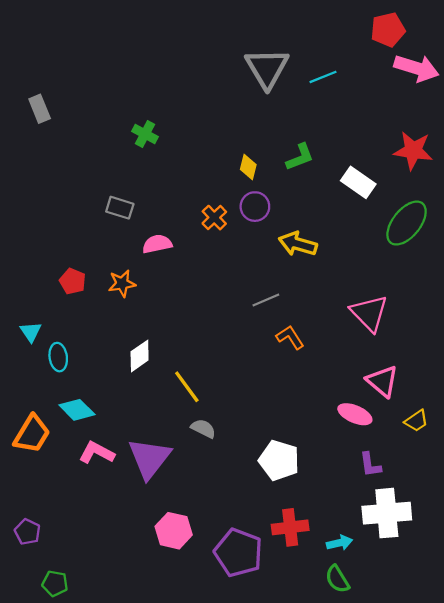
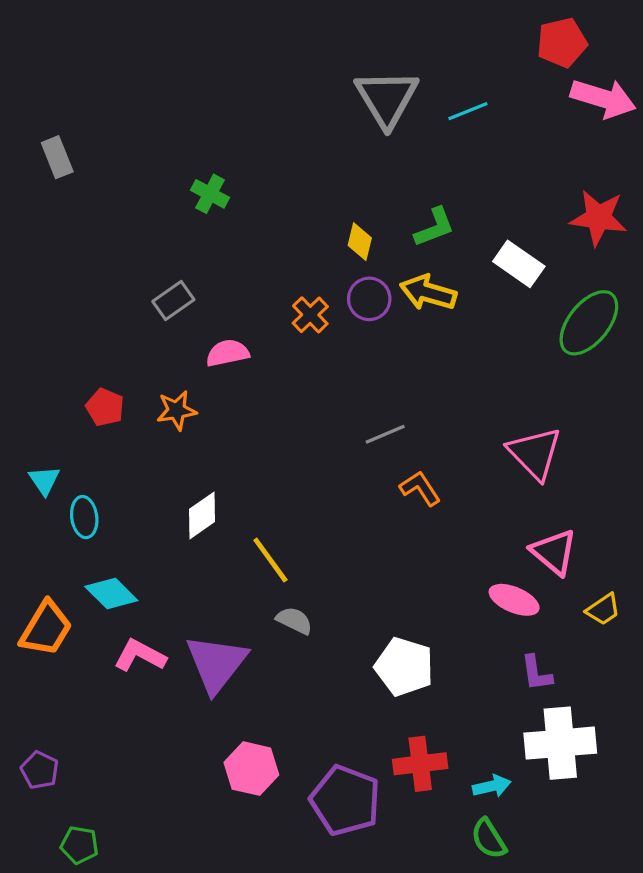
gray rectangle: (120, 208) -> (173, 301), turned -52
yellow arrow: (298, 244) -> (428, 293), moved

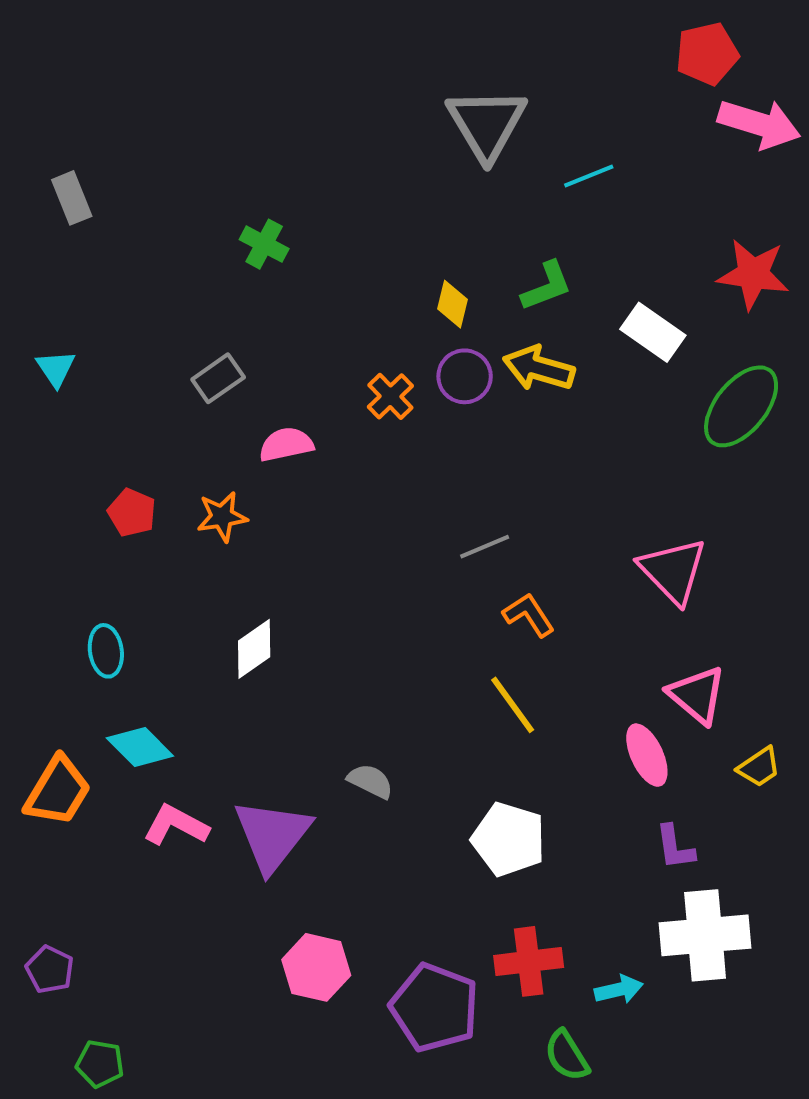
cyan line: (468, 111) -> (589, 176), moved
cyan triangle: (44, 480) -> (56, 368), moved
yellow line: (270, 560) -> (513, 705), moved
pink ellipse: (514, 600) -> (647, 755), turned 42
green semicircle: (489, 839) -> (567, 1056), moved

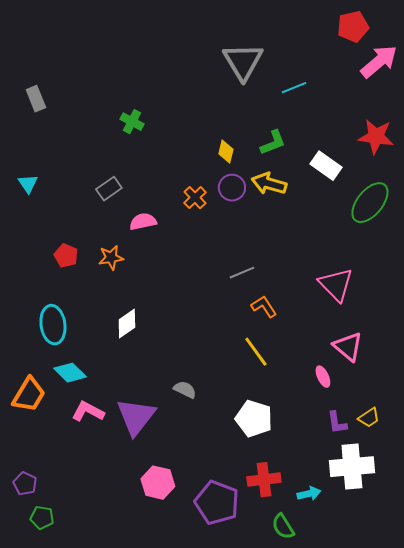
pink arrow: (759, 124) -> (379, 62), turned -57
cyan ellipse: (106, 651) -> (53, 325), size x1.5
pink ellipse: (647, 755) -> (323, 377), size x0.7
yellow trapezoid: (759, 767) -> (369, 418), moved
green pentagon: (100, 1064) -> (42, 518), moved

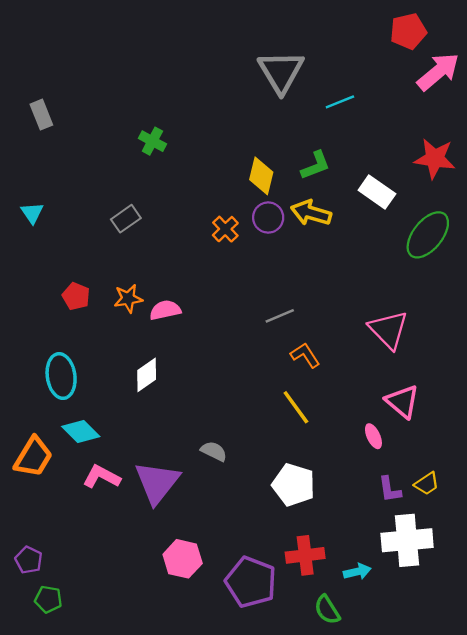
yellow diamond: (226, 152) -> (261, 176), size x1.4
pink semicircle: (143, 222) -> (165, 310), moved

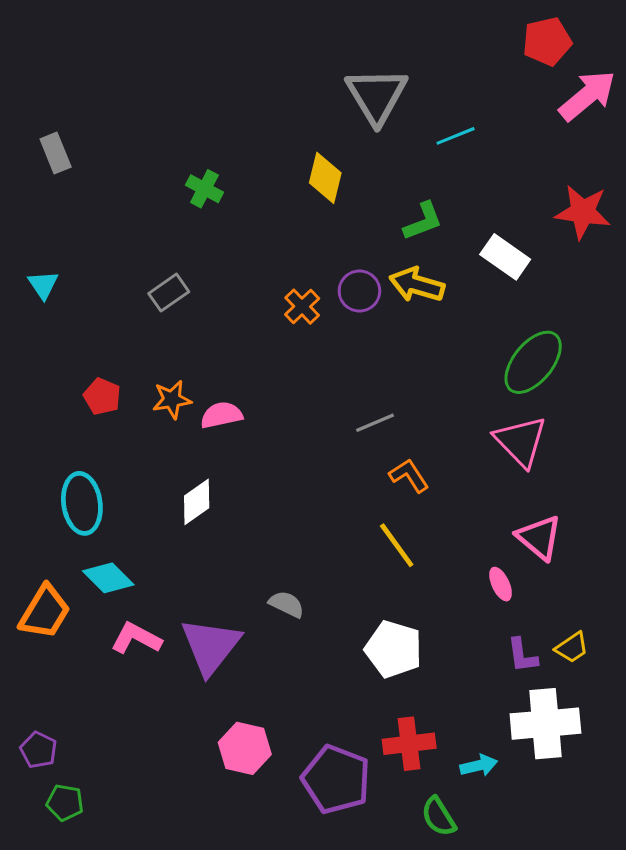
yellow diamond: (261, 176) -> (325, 178), moved
green ellipse: (428, 235) -> (533, 362), moved

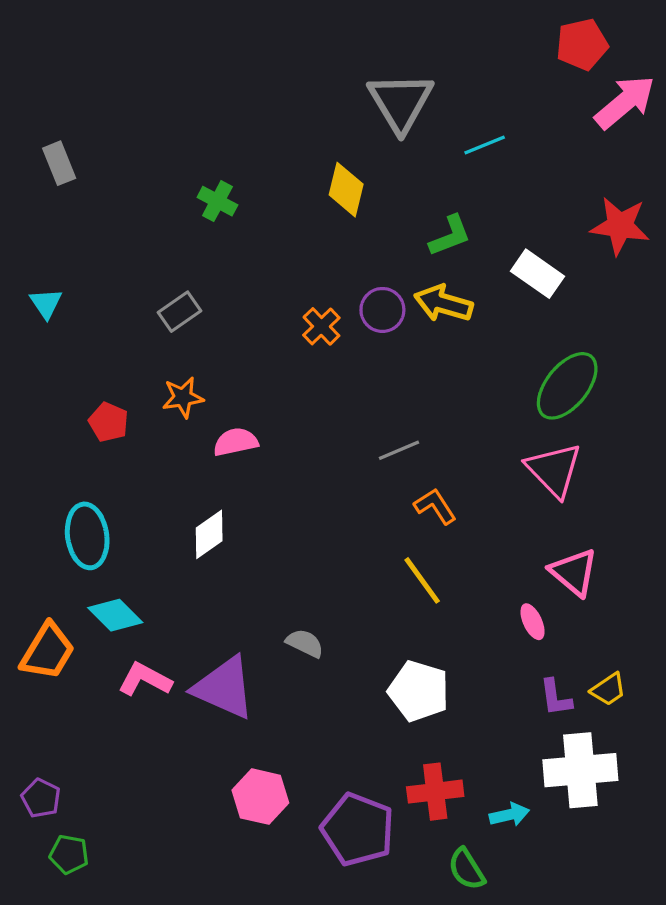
orange star: (172, 400) -> (183, 397), moved
purple triangle: (211, 646) -> (224, 688), turned -44

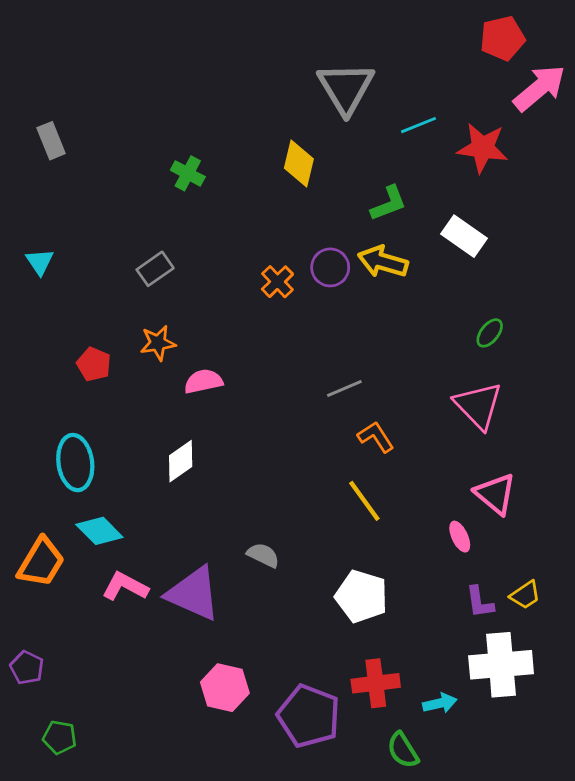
red star: (620, 226) -> (483, 148), moved
green ellipse: (567, 386) -> (490, 333), size x0.5
purple pentagon: (41, 798) -> (27, 668), moved

